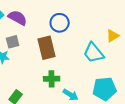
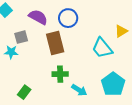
purple semicircle: (18, 18) -> (38, 17), moved
cyan pentagon: (105, 89) -> (113, 84), turned -30

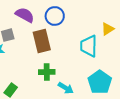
cyan trapezoid: (102, 48) -> (89, 46), turned 40

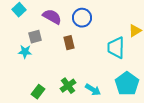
brown rectangle: (42, 41) -> (69, 43), size x0.6
green cross: (47, 72) -> (68, 86), moved, turned -35

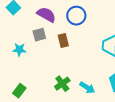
gray square: (35, 37) -> (39, 35), moved
green rectangle: (38, 92) -> (19, 91), moved

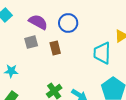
cyan star: (19, 50) -> (11, 71), moved

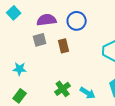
purple semicircle: (38, 22) -> (47, 20), turned -36

